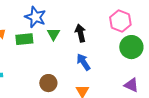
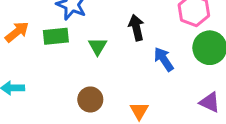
green triangle: (53, 34) -> (98, 46), moved
blue arrow: (83, 62) -> (164, 59), moved

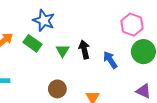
black arrow: (136, 28) -> (84, 50), moved
green rectangle: (56, 36) -> (32, 43), turned 42

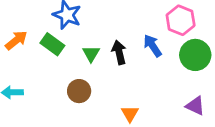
blue arrow: (110, 60) -> (153, 46), moved
brown circle: (57, 89) -> (79, 91), moved

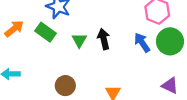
blue arrow: (153, 46) -> (142, 43), moved
brown circle: (79, 91) -> (65, 86), moved

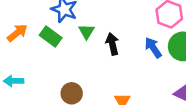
green triangle: (79, 40) -> (86, 32), moved

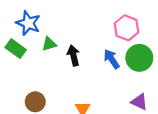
green triangle: (86, 32) -> (49, 44), turned 42

